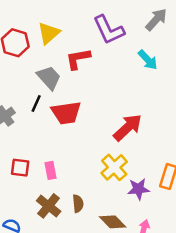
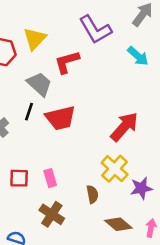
brown semicircle: (78, 204) -> (92, 194), moved

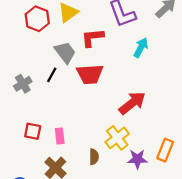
cyan arrow: (138, 56) -> (141, 48), moved, turned -114
red trapezoid: (60, 118) -> (90, 74), moved

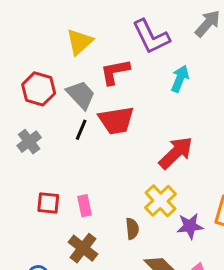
red hexagon: (37, 19) -> (39, 89), moved
black line: (52, 75) -> (81, 130), moved

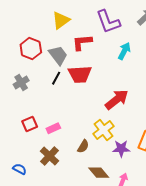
red square: (48, 203) -> (30, 124), turned -35
pink rectangle: (84, 206) -> (53, 128), turned 72
brown semicircle: (132, 229) -> (83, 146), turned 32

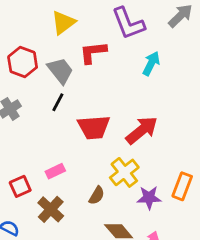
red trapezoid: (80, 74) -> (94, 127), moved
red square: (30, 124) -> (20, 186), moved

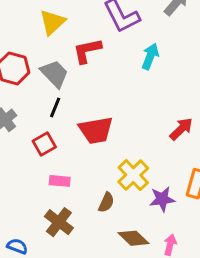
red arrow: (142, 130) -> (181, 129), moved, size x0.7
pink rectangle: (55, 171) -> (60, 181), turned 36
red square: (20, 186) -> (44, 144), moved

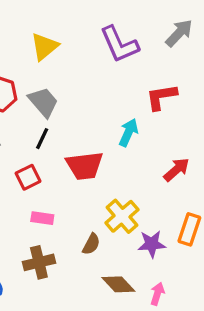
red L-shape: (87, 51) -> (161, 97), moved
cyan arrow: (150, 56) -> (128, 133), moved
brown cross: (59, 222) -> (39, 262), turned 36

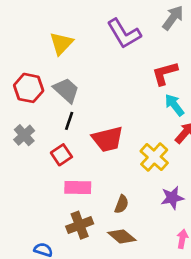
cyan arrow: (128, 133) -> (174, 105), moved, turned -55
yellow cross: (122, 216) -> (154, 157), moved
pink rectangle: (42, 218) -> (78, 188), size x1.4
brown diamond: (118, 284) -> (122, 236), moved

